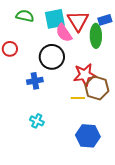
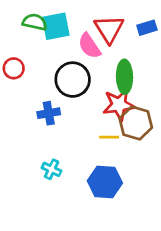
cyan square: (55, 19) -> (56, 26), moved
green ellipse: (96, 36) -> (124, 77), moved
blue hexagon: (88, 136) -> (105, 182), moved

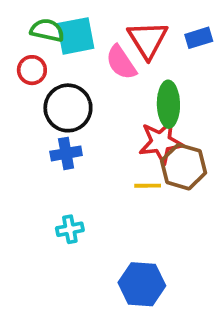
red circle: (14, 68) -> (32, 70), moved
black circle: (73, 80) -> (68, 108), moved
cyan cross: (52, 169) -> (70, 229), turned -36
blue hexagon: (105, 182) -> (142, 284), moved

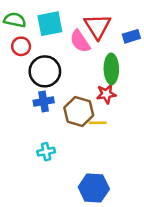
green semicircle: (47, 30) -> (15, 20), moved
blue rectangle: (199, 38) -> (131, 36), moved
red star: (161, 142) -> (106, 94), size x0.7
brown hexagon: (184, 167) -> (79, 112), moved

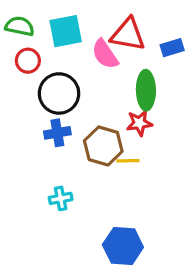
red triangle: (98, 26) -> (128, 34), turned -48

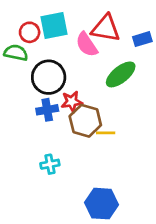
green semicircle: (20, 26) -> (16, 53), moved
red circle: (28, 61) -> (30, 32), moved
green ellipse: (146, 90) -> (121, 74), turned 52
red star: (139, 123) -> (72, 102), moved

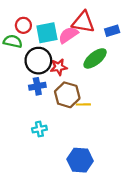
cyan square: (54, 26) -> (47, 33), moved
pink semicircle: (87, 45) -> (68, 35), turned 90
red star: (72, 102) -> (59, 67), moved

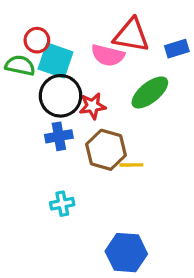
cyan square: (47, 33) -> (55, 60), moved, turned 30
pink semicircle: (68, 35) -> (108, 55), turned -132

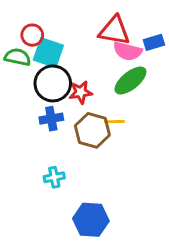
pink semicircle: (108, 55) -> (128, 51), moved
yellow line: (131, 165) -> (114, 122), moved
blue hexagon: (126, 253) -> (91, 220), moved

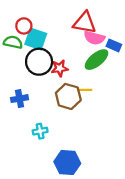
blue rectangle: (154, 42) -> (114, 45), moved, turned 40
blue cross: (51, 119) -> (20, 99), moved

